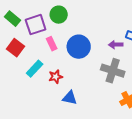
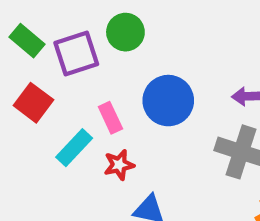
pink rectangle: (52, 44) -> (110, 118), moved

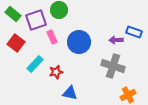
pink rectangle: (110, 118) -> (52, 37), moved

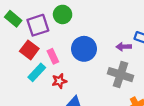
pink rectangle: (52, 37) -> (53, 56), moved
red square: (16, 43) -> (29, 50), moved

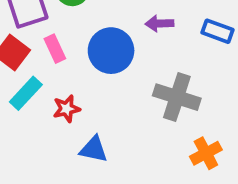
purple arrow: (124, 47) -> (159, 23), moved
pink rectangle: (53, 56) -> (55, 49), moved

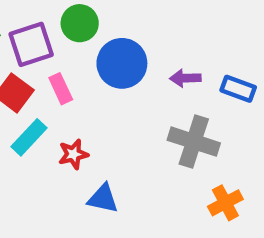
purple arrow: (159, 23) -> (185, 78), moved
blue rectangle: (217, 31) -> (238, 89), moved
blue circle: (111, 51) -> (122, 63), moved

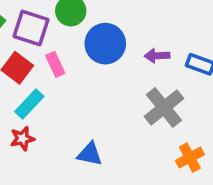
purple square: (31, 44) -> (31, 28), turned 36
gray cross: (194, 142) -> (164, 107), turned 33
red star: (73, 154) -> (22, 139), moved

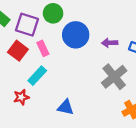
cyan rectangle: (29, 104) -> (37, 76), moved

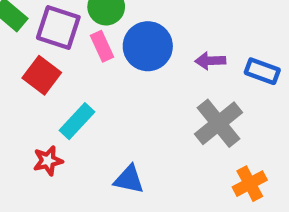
pink rectangle: (43, 48) -> (102, 46), moved

